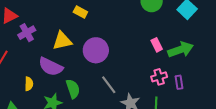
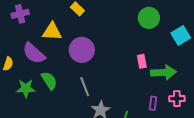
pink cross: (159, 77) -> (177, 99), moved
green semicircle: (73, 89) -> (49, 81), turned -30

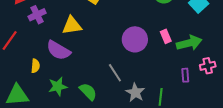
purple circle: (82, 50) -> (135, 39), moved
green semicircle: (49, 81) -> (88, 92), moved

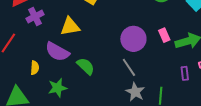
gray line: (115, 73) -> (129, 67), moved
green semicircle: (88, 92) -> (86, 66), moved

